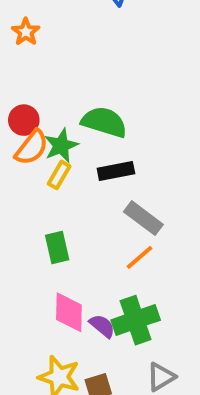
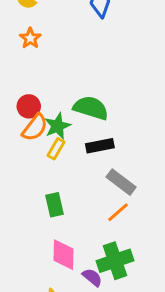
purple semicircle: (102, 326) -> (92, 277), moved

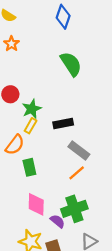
green semicircle: (91, 108) -> (71, 64), moved, turned 40
orange semicircle: (35, 128) -> (15, 145), moved

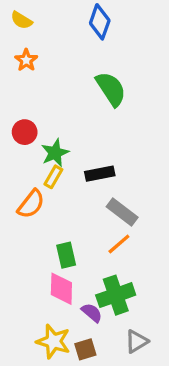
green rectangle: (29, 167) -> (66, 255), moved

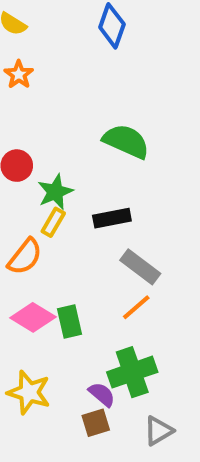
green semicircle: (111, 89) -> (126, 141), moved, turned -33
pink diamond: (61, 289) -> (33, 317), moved, turned -60
yellow star: (53, 341) -> (29, 392), moved
brown square: (85, 349) -> (96, 423), moved

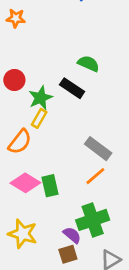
orange star: (19, 74) -> (16, 18), turned -30
green semicircle: (126, 141) -> (89, 64), size x0.7
black rectangle: (112, 218) -> (72, 88), moved, turned 45

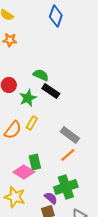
green semicircle: (89, 64) -> (41, 75), moved
yellow rectangle: (39, 118) -> (32, 123), moved
pink diamond: (25, 183) -> (24, 172), moved

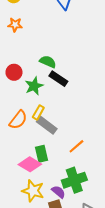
gray rectangle: (70, 135) -> (47, 125), moved
yellow star: (15, 197) -> (33, 191), moved

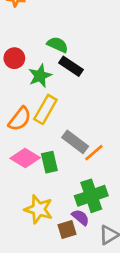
yellow rectangle: (38, 112) -> (45, 109), size x1.5
gray rectangle: (47, 125) -> (75, 142), moved
pink diamond: (30, 164) -> (25, 158), moved
purple semicircle: (58, 192) -> (80, 217), moved

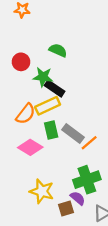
black rectangle: (71, 66) -> (55, 88), moved
green star: (40, 76) -> (43, 77), turned 30
yellow rectangle: (45, 109) -> (48, 106), turned 35
green rectangle: (49, 162) -> (51, 130), moved

